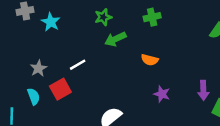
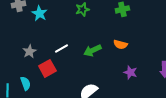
green arrow: (115, 39) -> (92, 50), moved
cyan semicircle: (34, 96) -> (25, 83), moved

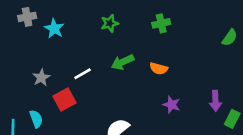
green arrow: (92, 50) -> (123, 62), moved

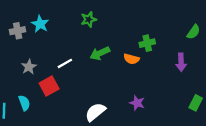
gray cross: (27, 17) -> (18, 31), moved
green cross: (161, 23) -> (147, 43), moved
purple arrow: (215, 101) -> (181, 62), moved
purple star: (172, 105) -> (137, 103), moved

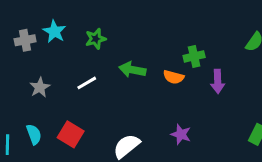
green star: (89, 19) -> (96, 39), moved
green arrow: (100, 53) -> (132, 70), turned 36
purple arrow: (181, 62) -> (218, 81), moved
red square: (49, 86) -> (71, 134), moved, turned -30

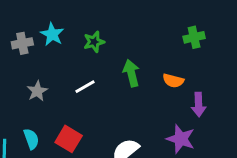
green cross: (194, 56) -> (194, 37), moved
green arrow: (132, 70) -> (131, 73), turned 65
purple arrow: (218, 81) -> (199, 105), moved
purple star: (181, 134) -> (181, 139), size x1.4

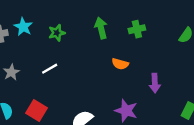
green arrow: (131, 73) -> (101, 28), moved
purple arrow: (199, 105) -> (155, 83), moved

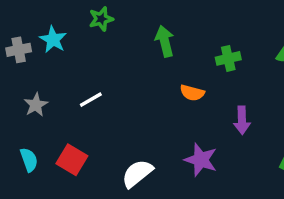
green cross: (137, 29) -> (228, 58), moved
green star: (57, 33) -> (101, 19), moved

